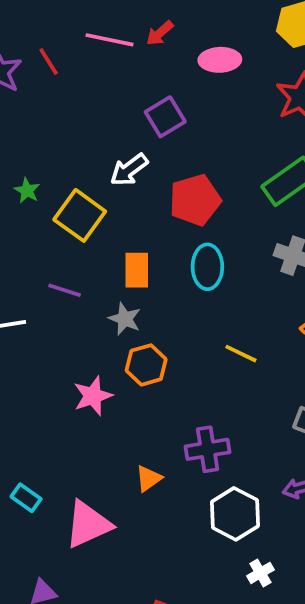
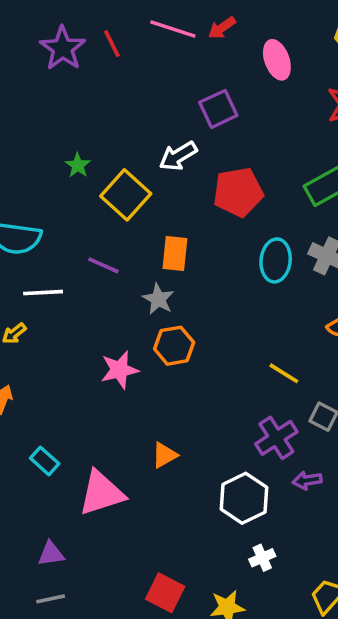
pink ellipse: (220, 60) -> (277, 60), turned 66
cyan ellipse: (207, 267) -> (276, 260), moved
yellow line: (241, 354) -> (284, 373), moved
purple cross: (208, 449) -> (276, 438), moved, turned -30

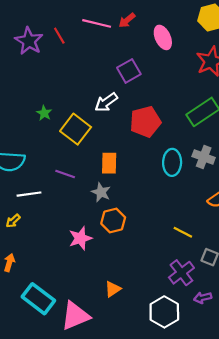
cyan rectangle: (45, 461) -> (38, 299), size x1.8

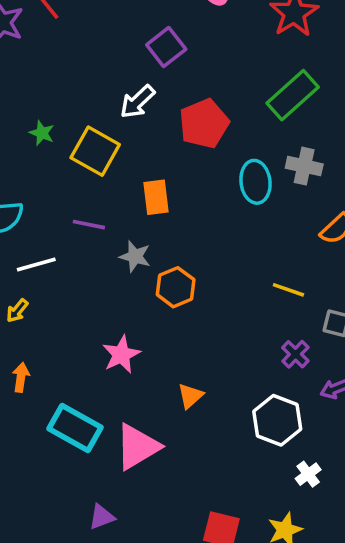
gray star: (101, 192) -> (135, 256), moved
pink star: (80, 238) -> (121, 354), moved
purple cross: (181, 273) -> (295, 354), size x0.7

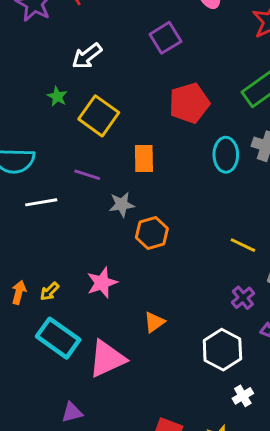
white arrow: (137, 102) -> (87, 56), moved
gray star: (135, 256) -> (122, 205), turned -30
yellow arrow: (17, 311) -> (49, 291), moved

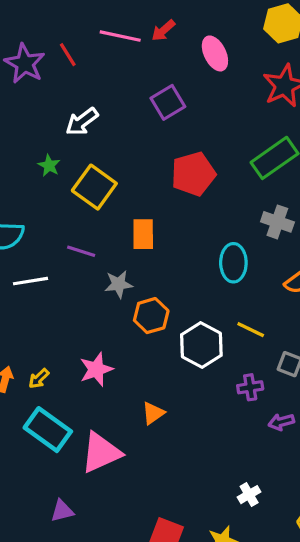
cyan ellipse: (226, 155) -> (233, 263), moved
purple cross: (243, 298) -> (250, 387), turned 30
white hexagon: (222, 350) -> (201, 345), moved

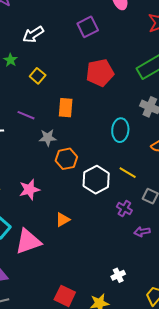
yellow square: (94, 187) -> (38, 76), size x0.6
purple cross: (250, 387) -> (124, 209), turned 35

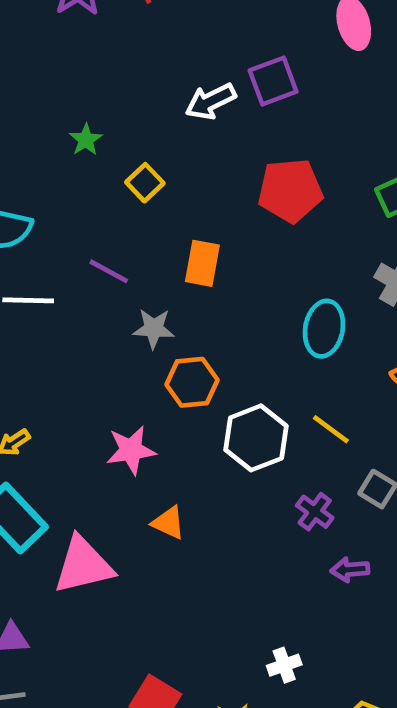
white arrow: (33, 34) -> (211, 101), moved
pink star: (29, 190) -> (131, 450), moved
orange triangle: (63, 220) -> (168, 523), turned 49

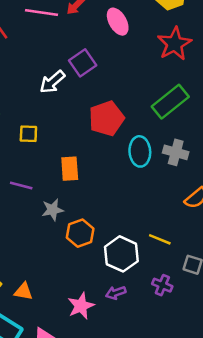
yellow square: (145, 183) -> (28, 134), turned -30
cyan ellipse: (324, 329) -> (140, 151), moved
pink star: (131, 450) -> (81, 306), moved
orange triangle: (168, 523) -> (23, 291), moved
purple arrow: (350, 570) -> (116, 293), moved

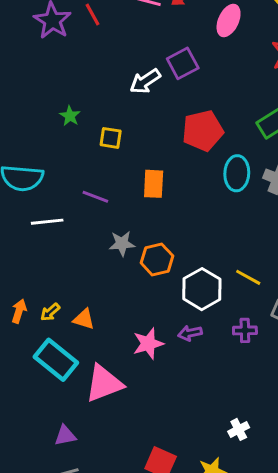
pink ellipse: (118, 22) -> (229, 20), turned 48
gray star: (53, 210) -> (122, 243), moved
purple cross: (162, 285) -> (245, 330), turned -30

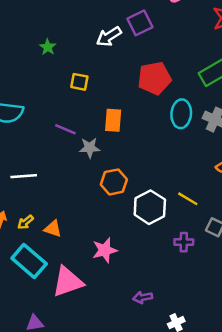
green star: (70, 116) -> (48, 47), moved
white line: (47, 222) -> (24, 176), moved
gray star: (122, 243) -> (90, 148), moved
purple arrow: (190, 333) -> (143, 297), moved

